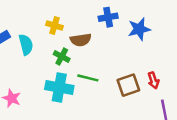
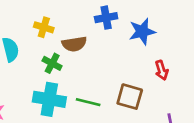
green line: (88, 78) -> (88, 102), moved
red arrow: (153, 80) -> (162, 70), moved
brown square: (128, 85) -> (130, 97), turned 35

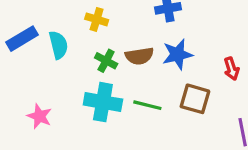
blue star: (142, 31) -> (178, 54), moved
brown semicircle: (74, 44) -> (139, 56), moved

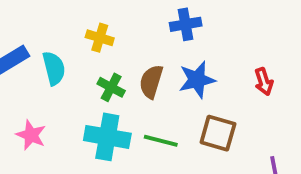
brown semicircle: (139, 56) -> (151, 82), turned 116
red arrow: (231, 69) -> (264, 82), moved
pink star: (39, 116) -> (31, 135), moved

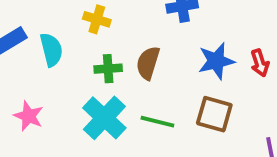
blue star: (197, 80) -> (216, 61), moved
green cross: (111, 87) -> (108, 69), turned -32
cyan cross: (107, 137) -> (104, 118), turned 33

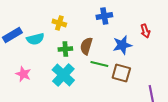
cyan semicircle: (51, 50) -> (35, 39), turned 90
red arrow: (260, 63) -> (145, 31), moved
green line: (157, 122) -> (99, 64), moved

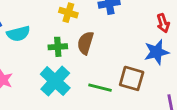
yellow cross: (59, 23) -> (68, 13), moved
blue star: (122, 45) -> (157, 52), moved
green line: (99, 64) -> (100, 88), moved

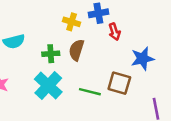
yellow cross: (68, 13) -> (72, 22), moved
red arrow: (163, 23) -> (114, 32), moved

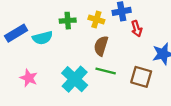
green cross: (51, 54) -> (68, 21), moved
green line: (90, 92) -> (106, 71), moved

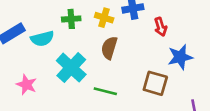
red arrow: (137, 29) -> (161, 27), moved
green line: (106, 71) -> (105, 91), moved
cyan cross: (75, 79) -> (71, 68), moved

